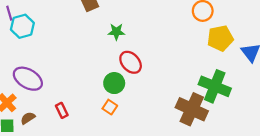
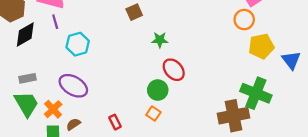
cyan hexagon: (22, 26) -> (78, 44), moved
brown cross: (192, 109) -> (234, 116), turned -36
red rectangle: (62, 110) -> (115, 122), moved

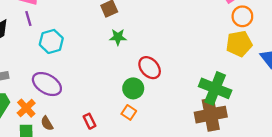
orange circle: (244, 20) -> (242, 16), moved
green star: (160, 40) -> (118, 37), moved
green cross: (256, 93) -> (215, 88), moved
brown semicircle: (73, 124) -> (47, 123), turned -88

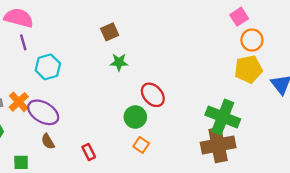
orange cross: (26, 108) -> (19, 102), moved
orange square: (129, 112) -> (141, 145), moved
brown semicircle: (47, 123) -> (48, 141), moved

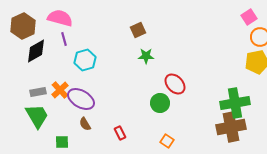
green cross: (223, 117) -> (235, 103), turned -32
orange square: (141, 145) -> (167, 141), moved

